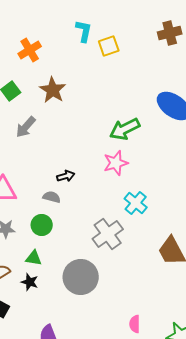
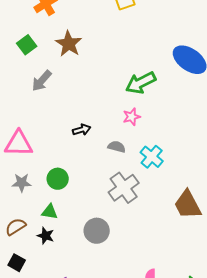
pink star: (116, 163) -> (132, 117), size x0.7
gray semicircle: (52, 197) -> (117, 147), moved
gray circle: (81, 277) -> (97, 231), size x0.7

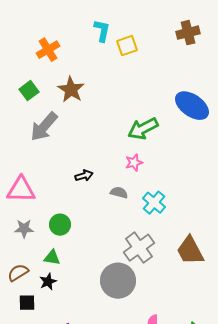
gray arrow: (42, 81) -> (44, 127), size x1.4
gray cross: (124, 188) -> (139, 248), moved
gray circle: (97, 231) -> (118, 281), moved, size x1.4
black star: (46, 236) -> (48, 282), turned 30
black square: (17, 263) -> (27, 303), moved, turned -30

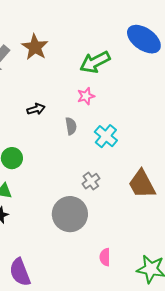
brown star: (71, 90) -> (35, 47), moved
gray semicircle: (119, 193) -> (71, 126), turned 66
gray cross: (139, 248) -> (91, 181), size x0.6

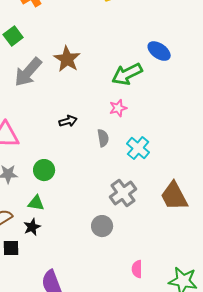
blue ellipse: (144, 39) -> (159, 51), moved, size x0.7
gray cross: (91, 181) -> (123, 193), size x1.5
gray circle: (70, 214) -> (102, 226), size x0.6

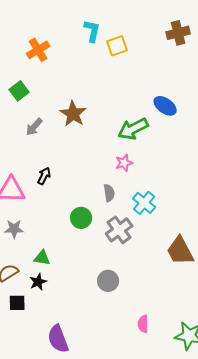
gray arrow: (28, 72) -> (34, 127), size x0.6
black arrow: (68, 121) -> (44, 176), moved, turned -48
green circle: (44, 170) -> (81, 218), moved
gray cross: (123, 193) -> (119, 230), moved

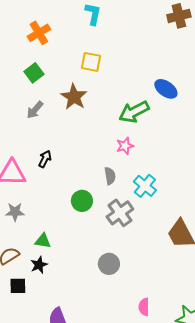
yellow square: (117, 46) -> (91, 62), moved, turned 30
green square: (19, 91) -> (34, 73), moved

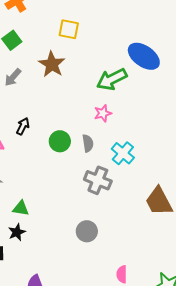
blue ellipse: (166, 89) -> (144, 56), size x1.4
green circle: (82, 201) -> (60, 141), moved
gray cross: (120, 213) -> (98, 180), turned -32

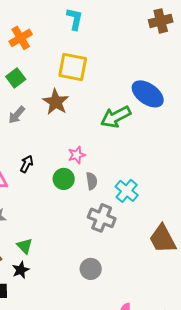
yellow square: (69, 29) -> (73, 67), size x1.4
pink star: (103, 113) -> (77, 155), moved
green triangle: (21, 208) -> (25, 246), turned 36

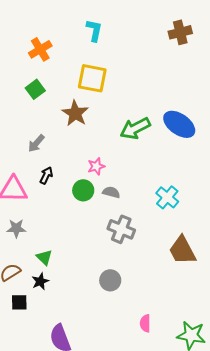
blue ellipse: (148, 94) -> (179, 124), moved
gray arrow: (17, 115) -> (36, 143), moved
gray semicircle: (92, 181) -> (111, 192), turned -66
cyan cross: (127, 191) -> (167, 197), moved

